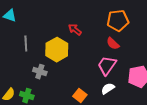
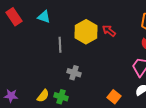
yellow hexagon: (57, 50) -> (86, 32), moved

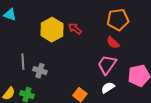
gray line: (60, 45) -> (23, 62), moved

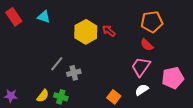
gray line: (23, 62) -> (57, 64), turned 42
gray cross: (40, 71) -> (74, 73), turned -32

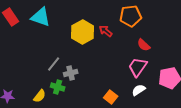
cyan triangle: (44, 17) -> (41, 17), size x1.5
orange pentagon: (152, 22) -> (131, 16), moved
green cross: (61, 97) -> (58, 87), moved

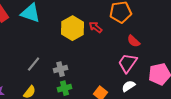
gray line: (54, 64) -> (34, 64), moved
green cross: (58, 87) -> (65, 88), moved, turned -32

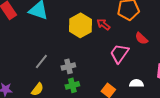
pink trapezoid: (128, 63) -> (119, 53), moved
white semicircle: (129, 86) -> (136, 83), turned 32

